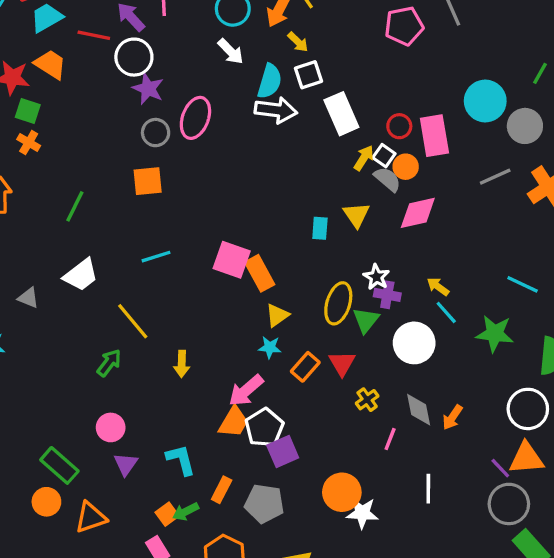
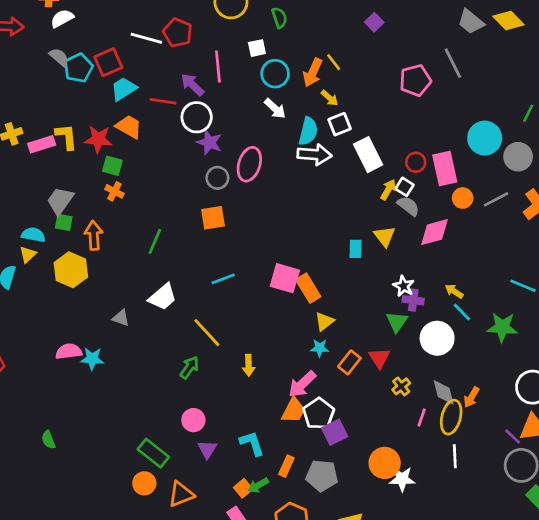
orange circle: (406, 167) -> (463, 198), moved
yellow ellipse: (338, 303) -> (451, 417), moved

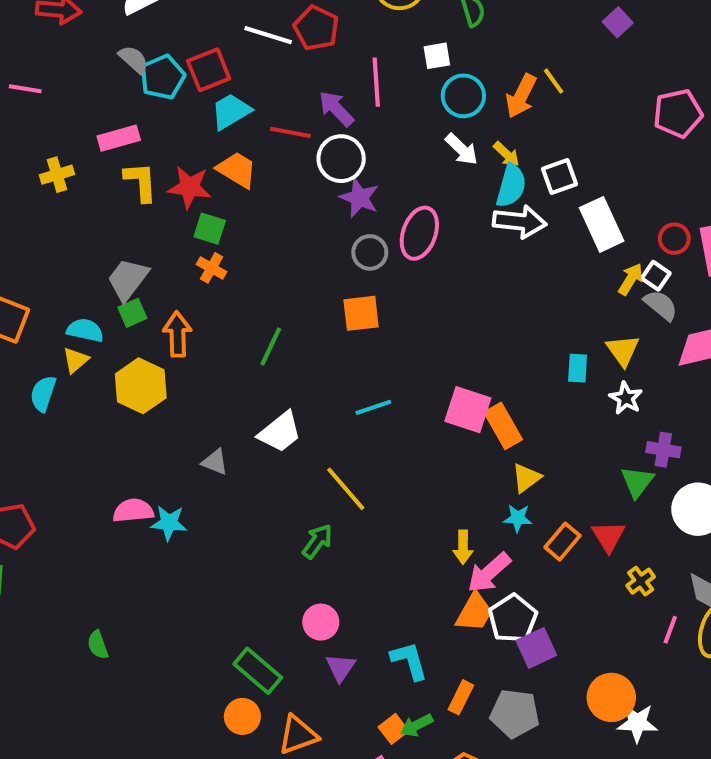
yellow arrow: (330, 98) -> (506, 154), moved
pink rectangle: (42, 144) -> (119, 138), moved
green square: (64, 222) -> (132, 313), turned -36
white star: (404, 286) -> (626, 398), moved
yellow arrow: (249, 365) -> (463, 547), moved

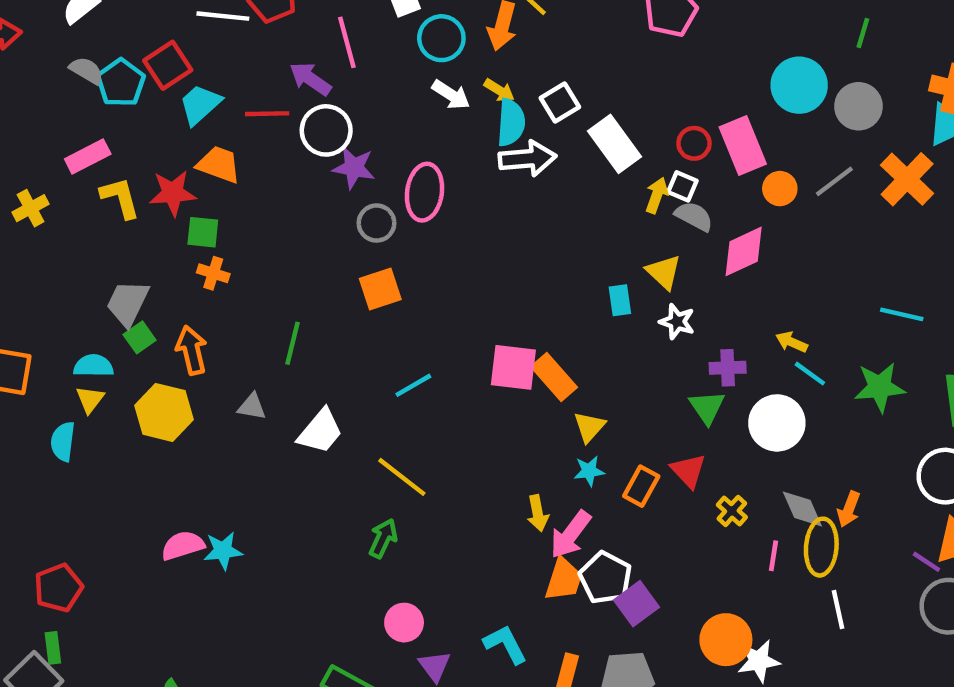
gray triangle: (215, 462) -> (252, 407), moved

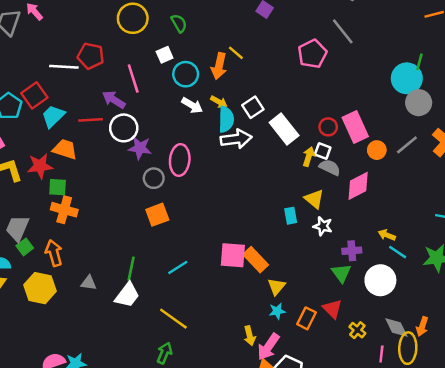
cyan circle: (799, 85) -> (407, 78), moved
orange cross: (213, 273) -> (64, 210), size x1.5
green line: (292, 343) -> (131, 269), moved

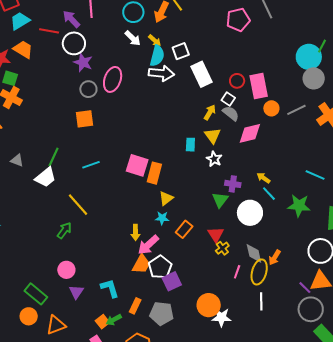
yellow arrow: (309, 157) -> (210, 112), moved
orange rectangle: (256, 260) -> (154, 173), turned 45
red triangle: (332, 309) -> (216, 234), moved

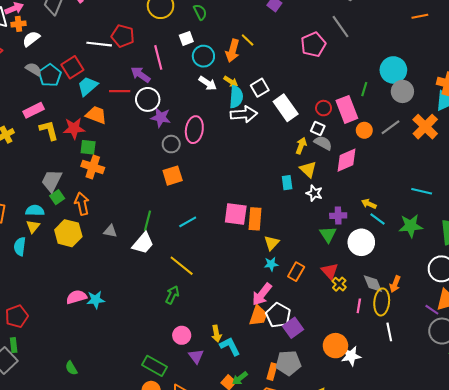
green line: (322, 46) -> (364, 89), moved
yellow arrow: (135, 232) -> (216, 334), moved
orange rectangle: (135, 306) -> (272, 372), moved

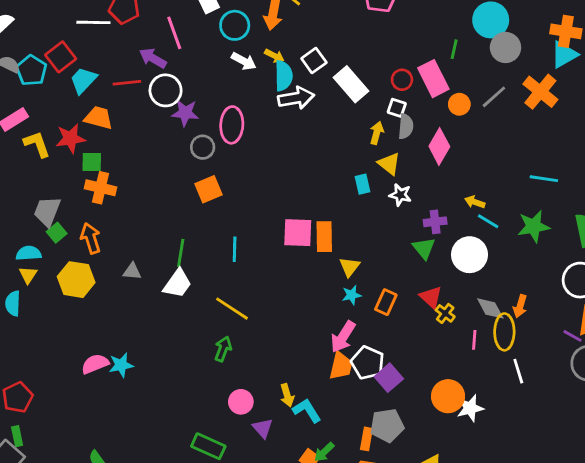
gray semicircle: (323, 143) -> (406, 126), turned 72
pink diamond: (347, 160) -> (439, 146), turned -30
cyan line: (188, 222) -> (235, 249), turned -54

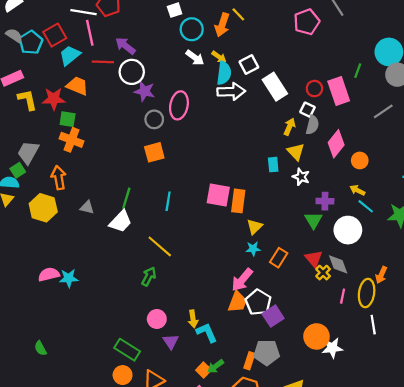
pink line: (174, 33) -> (90, 33), moved
orange circle: (459, 104) -> (360, 160), moved
green square: (57, 233) -> (18, 170), moved
gray diamond: (490, 308) -> (338, 264), moved

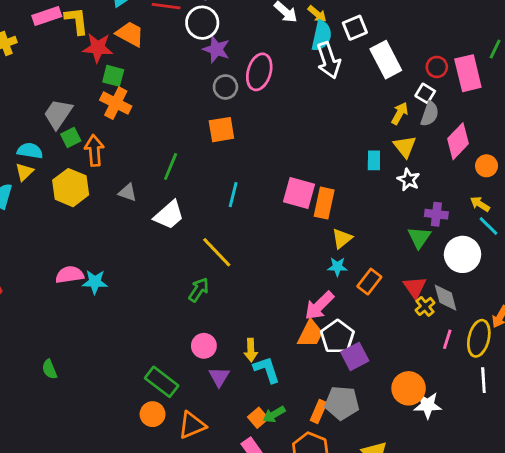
white arrow: (231, 91) -> (329, 60), turned 68
yellow L-shape: (27, 100) -> (77, 21), moved
green square: (18, 170) -> (71, 138), moved
green line: (126, 198) -> (171, 167), moved

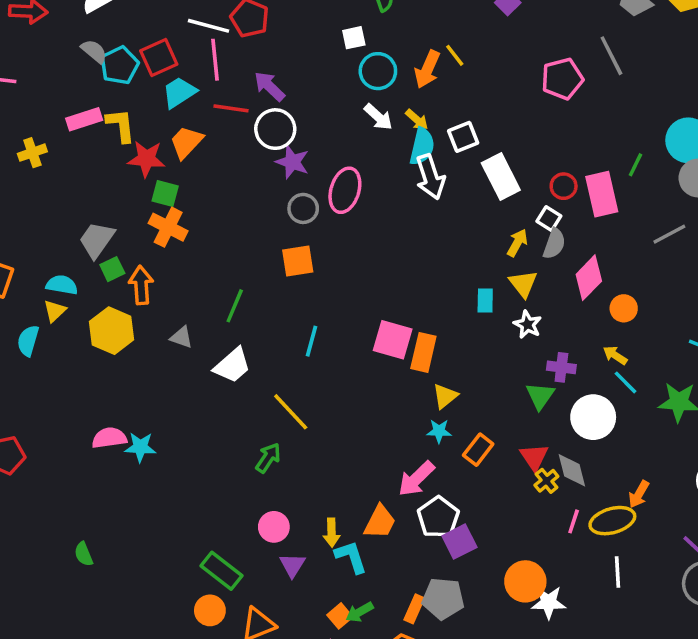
orange trapezoid: (130, 34) -> (186, 142), turned -76
orange trapezoid: (310, 334) -> (380, 522), moved
yellow ellipse: (479, 338) -> (612, 521), turned 60

